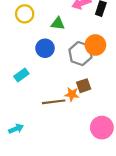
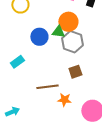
green triangle: (58, 24) -> (58, 32), moved
orange circle: (95, 45) -> (68, 22), moved
orange star: (72, 94) -> (64, 100), moved

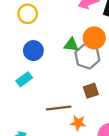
orange circle: (68, 22) -> (94, 38), moved
blue circle: (39, 37) -> (33, 51), moved

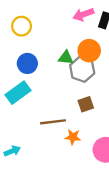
cyan rectangle: (24, 79) -> (18, 93), size x1.5

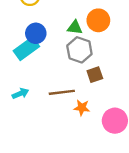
gray hexagon: (82, 69) -> (79, 50), moved
cyan rectangle: (18, 93) -> (26, 49), moved
cyan arrow: (12, 151) -> (20, 93), moved

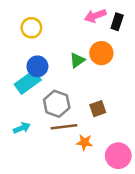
green triangle: (75, 27) -> (77, 60), turned -42
gray hexagon: (79, 50) -> (57, 104), moved

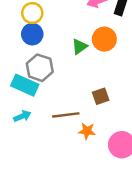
blue circle: (37, 66) -> (32, 34), moved
cyan rectangle: (28, 82) -> (25, 85), moved, turned 60
gray hexagon: (57, 104) -> (40, 68), moved

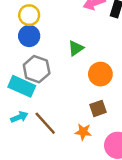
orange circle: (104, 39) -> (100, 74), moved
brown square: (101, 96) -> (98, 108), moved
brown line: (66, 115) -> (45, 123), moved, turned 55

